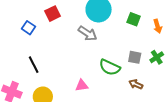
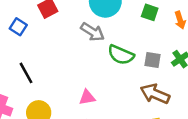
green semicircle: (110, 67) -> (121, 55), moved
brown arrow: (136, 84) -> (155, 94), size x1.6

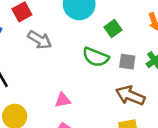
green square: (150, 12) -> (113, 29), moved, turned 36
gray arrow: (93, 32) -> (40, 40), moved

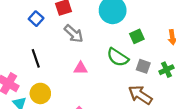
pink triangle: (63, 100) -> (81, 68), moved

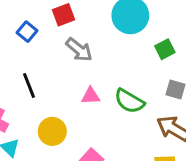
green semicircle: (118, 57) -> (129, 101), moved
yellow circle: (40, 93) -> (52, 131), moved

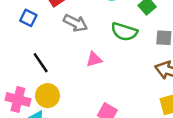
green semicircle: (129, 101) -> (124, 32), moved
yellow circle: (52, 131) -> (47, 96), moved

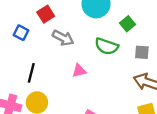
black line: (41, 63) -> (31, 73), turned 48

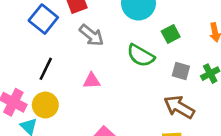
blue square: (21, 33) -> (43, 19), size x1.5
pink triangle: (79, 71) -> (92, 81), moved

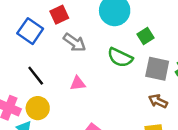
black line: (46, 69) -> (36, 76), turned -60
gray square: (181, 71) -> (157, 69), size x1.5
brown arrow: (179, 107) -> (158, 101), size x0.7

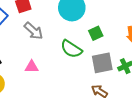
gray square: (157, 69) -> (102, 63), turned -30

